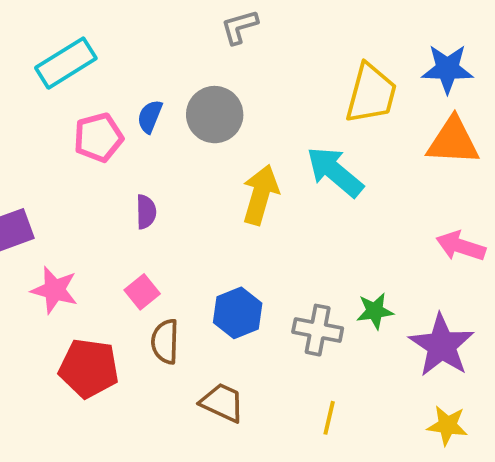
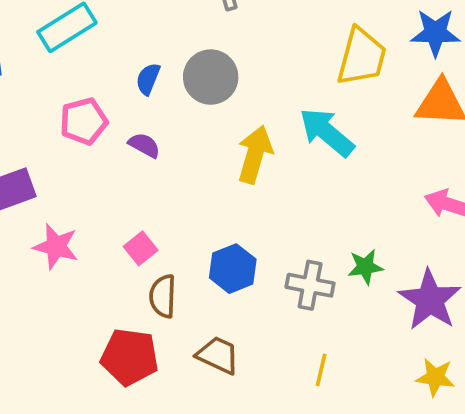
pink pentagon: (98, 137) -> (84, 121), moved
purple semicircle: (146, 212) -> (144, 145), moved, turned -60
red pentagon: (89, 368) -> (130, 357), moved

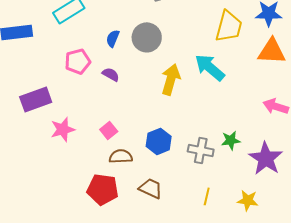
pink star: (56, 246) -> (63, 129), turned -30
brown semicircle: (163, 296) -> (121, 156), turned 85
yellow star: (435, 377) -> (248, 200), moved

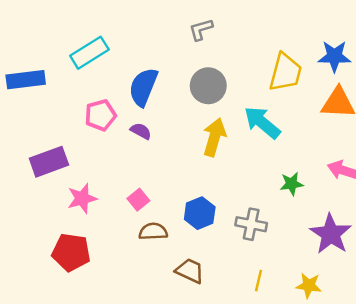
gray circle: (147, 37) -> (208, 86), moved
blue semicircle: (113, 38) -> (143, 87), size x1.8
green star: (231, 140) -> (292, 184), moved
red pentagon: (103, 189) -> (71, 252), moved

